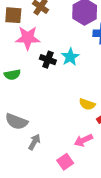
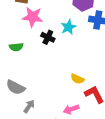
cyan star: (70, 57) -> (68, 27), moved

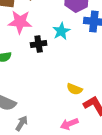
black cross: (48, 37) -> (39, 44), turned -32

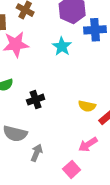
black cross: (39, 44) -> (36, 100), moved

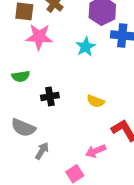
yellow semicircle: (87, 106) -> (96, 101), moved

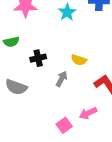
gray arrow: (42, 151) -> (62, 79), moved
pink arrow: (96, 151) -> (88, 113), moved

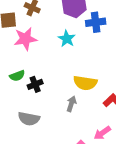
black cross: (38, 58) -> (35, 84), moved
yellow semicircle: (79, 60) -> (85, 83), size x1.5

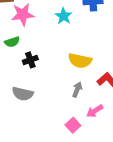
green semicircle: (17, 76) -> (12, 42), moved
gray arrow: (71, 104) -> (77, 90), moved

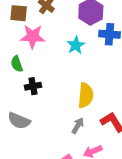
green semicircle: (12, 42) -> (17, 64), turned 80
yellow semicircle: (80, 61) -> (86, 95), turned -105

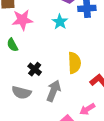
black cross: (33, 86) -> (35, 69), moved, turned -32
gray arrow: (78, 126) -> (54, 91), moved, size x1.5

